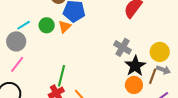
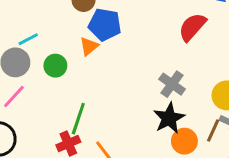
green circle: (47, 25) -> (55, 66), moved
black star: (135, 66) -> (169, 118), moved

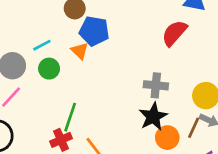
cyan line: (28, 39) -> (42, 45), moved
orange triangle: (89, 46) -> (80, 51), turned -36
gray cross: (172, 84) -> (156, 85), turned -30

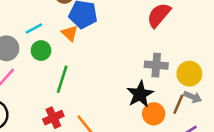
gray cross: (156, 85) -> (156, 65), moved
green line: (70, 117) -> (62, 79), moved

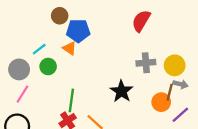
green line: (62, 79) -> (71, 100), moved
black star: (140, 94) -> (121, 91), moved
orange circle: (154, 114) -> (161, 102), moved

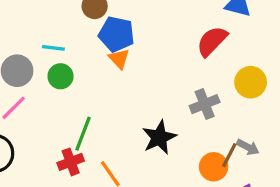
orange triangle: (70, 48) -> (119, 59), moved
cyan line: (39, 49) -> (53, 48), turned 32
gray cross: (146, 63) -> (205, 104), turned -30
yellow circle: (175, 65) -> (251, 82), moved

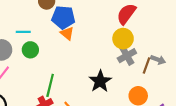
yellow circle: (251, 82) -> (123, 39), moved
gray arrow: (248, 147) -> (158, 60), moved
brown line: (229, 155) -> (147, 65), moved

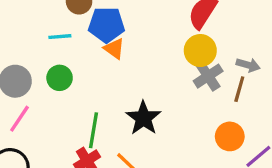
cyan line: (23, 32) -> (60, 37), moved
gray arrow: (158, 60) -> (248, 65), moved
black star: (100, 81) -> (143, 118), moved

